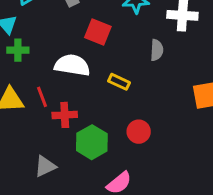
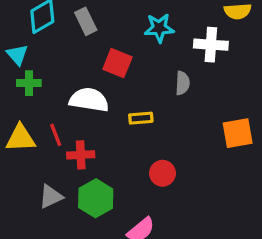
yellow rectangle: (119, 82) -> (141, 118), turned -30
green hexagon: (92, 142) -> (96, 198), moved
gray triangle: (45, 166) -> (51, 197), moved

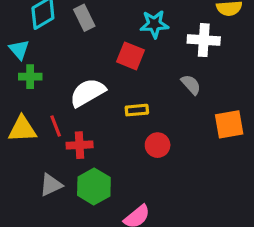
red square: (117, 63) -> (130, 56), moved
gray semicircle: (183, 83) -> (191, 85), moved, turned -45
white semicircle: (89, 100) -> (88, 93), turned -39
red circle: (163, 173) -> (158, 145), moved

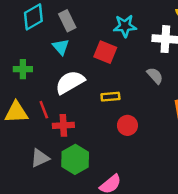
cyan triangle: (19, 50) -> (61, 47), moved

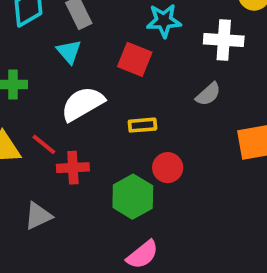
gray semicircle: (155, 76) -> (208, 94), turned 90
red line: (44, 110) -> (44, 144), turned -30
green hexagon: (75, 159) -> (133, 197), moved

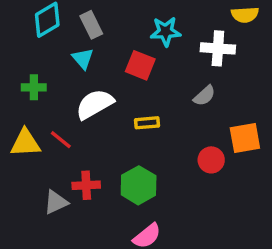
red cross: (73, 168) -> (86, 185), moved
red circle: (168, 168) -> (211, 160), moved

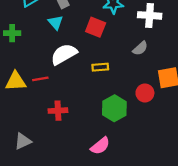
green cross: (34, 87) -> (12, 33), moved
red line: (61, 140) -> (40, 79), turned -49
green hexagon: (139, 185) -> (114, 108), moved
gray triangle: (56, 202) -> (23, 141), moved

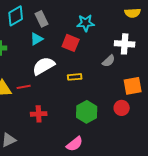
white cross: (150, 15) -> (125, 44), moved
cyan triangle: (56, 22) -> (37, 39), turned 40
red circle: (145, 93) -> (122, 108), moved

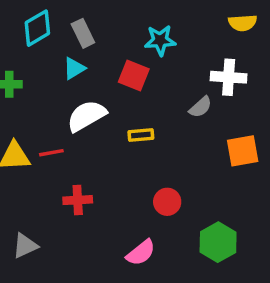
red circle: (122, 108) -> (167, 202), moved
green hexagon: (87, 112) -> (218, 242), moved

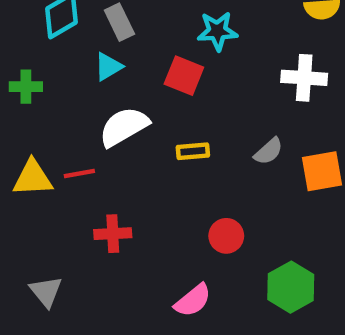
gray semicircle: (201, 107) -> (269, 151), moved
gray triangle: (25, 246) -> (46, 291), turned -44

